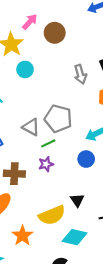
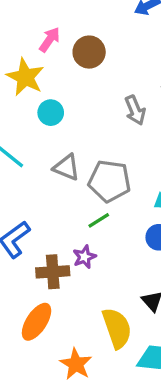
gray triangle: (31, 127) -> (67, 167), moved
purple star: (46, 164) -> (84, 257), moved
yellow semicircle: (52, 215) -> (117, 328), turned -80

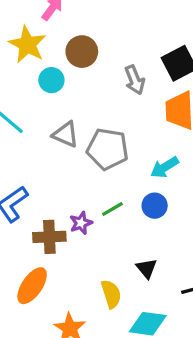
brown circle: (89, 52) -> (82, 52), moved
green line: (99, 220) -> (112, 209), moved
yellow semicircle: (117, 328) -> (111, 294), size x0.7

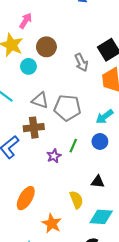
green line: (112, 209) -> (73, 146), turned -32
brown cross: (49, 237) -> (34, 128), moved
black triangle: (147, 268) -> (98, 182), turned -40

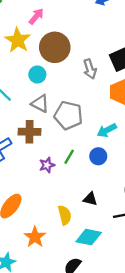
brown circle: (46, 47) -> (55, 47), size x1.4
cyan circle: (28, 66) -> (37, 75), moved

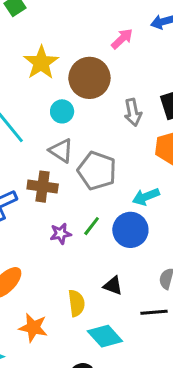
pink arrow: (36, 16) -> (122, 39), moved
blue circle: (98, 156) -> (130, 230), size x1.5
orange star: (35, 237) -> (33, 328), turned -30
cyan diamond: (89, 237) -> (105, 336), turned 30

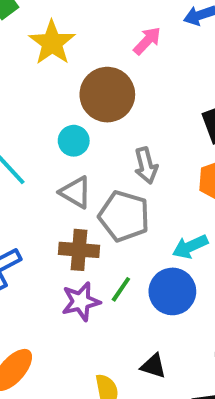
yellow star: (41, 63) -> (52, 43), moved
gray arrow: (133, 112) -> (146, 166), moved
brown cross: (43, 187) -> (79, 250), moved
purple star: (61, 234) -> (81, 301), size x1.4

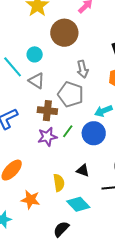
cyan circle: (74, 141) -> (35, 54), moved
gray triangle: (75, 192) -> (37, 81), moved

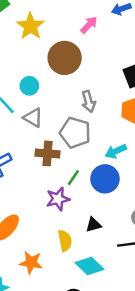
purple star: (47, 137) -> (58, 199), moved
black triangle: (83, 171) -> (93, 225), turned -32

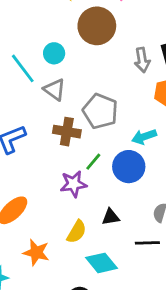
gray arrow: (88, 101) -> (142, 60), moved
yellow semicircle: (65, 241) -> (77, 232), turned 35

